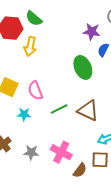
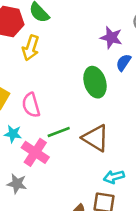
pink cross: (61, 152) -> (35, 152), moved

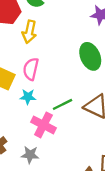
pink semicircle: (31, 105) -> (31, 69), moved, turned 35
cyan star: (13, 134) -> (28, 97), moved

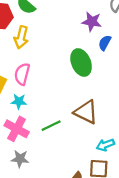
green line: (62, 104) -> (51, 126), moved
pink cross: (43, 125) -> (17, 129), moved

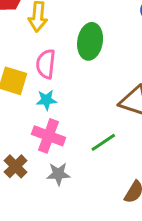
green ellipse: (81, 63) -> (90, 41), moved, turned 40
green line: (51, 126) -> (103, 142), moved

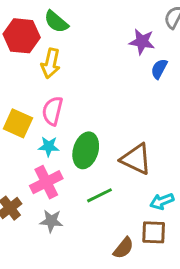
green ellipse: (90, 41) -> (86, 150), moved
pink cross: (49, 136) -> (46, 182), turned 36

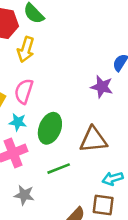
purple star: (142, 42) -> (102, 87), moved
brown triangle: (136, 159) -> (93, 140), turned -36
gray star: (51, 221) -> (24, 195), moved

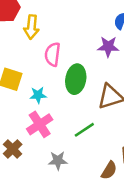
pink semicircle: (24, 91) -> (53, 54), moved
green ellipse: (50, 128) -> (76, 79), moved

